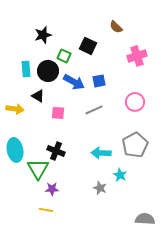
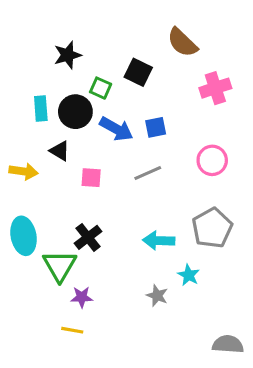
brown semicircle: (116, 27) -> (182, 42), size x1.5
black cross: (56, 151) -> (88, 237), turned 30

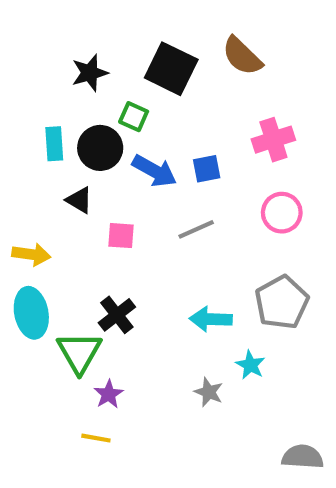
black square: (138, 72) -> (171, 69), moved, size x1.4
pink cross: (215, 88) -> (273, 140), moved
yellow arrow: (24, 171) -> (31, 254), moved
purple star: (82, 297) -> (109, 394), turned -30

